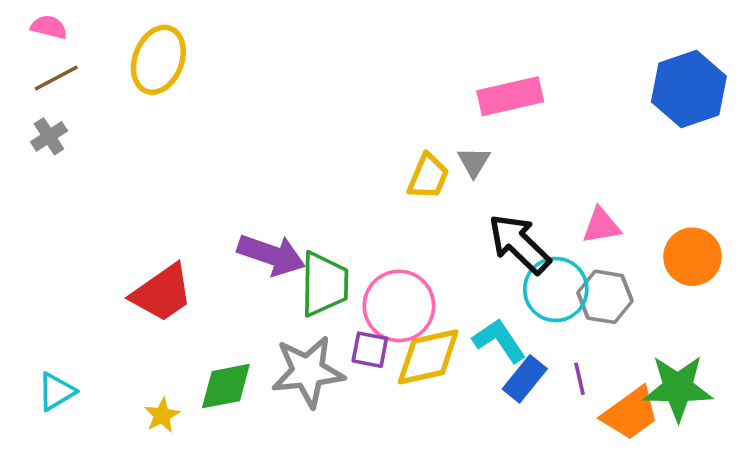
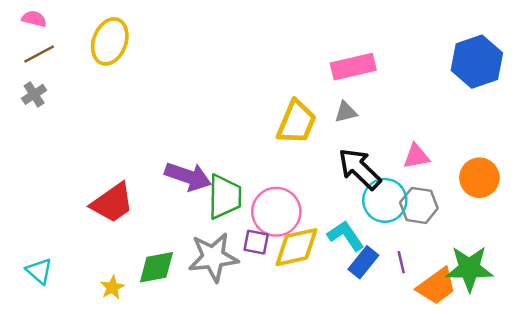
gray triangle: (474, 162) -> (346, 112), moved, turned 45
yellow trapezoid: (428, 176) -> (296, 122), size x1.4
cyan triangle: (56, 392) -> (39, 271), turned -48

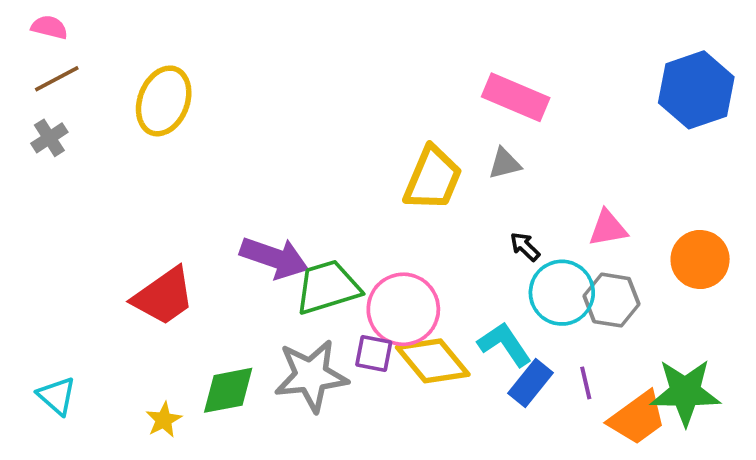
yellow ellipse: (110, 41) -> (164, 101), moved
pink rectangle: (353, 67) -> (516, 97), turned 36
black arrow: (360, 169) -> (525, 247), size x0.5
green trapezoid: (225, 197) -> (328, 287), turned -108
yellow diamond: (296, 247) -> (433, 361), turned 63

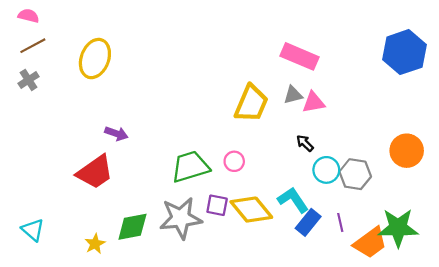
pink triangle: (608, 228) -> (313, 102), moved
purple arrow: (274, 258) -> (116, 134), moved, size x0.6
cyan circle: (562, 293) -> (326, 170), size x0.7
pink circle: (403, 309) -> (234, 161), moved, size x0.5

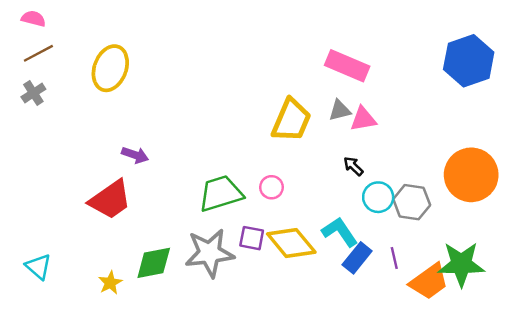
orange circle: (407, 151) -> (471, 175), size x1.4

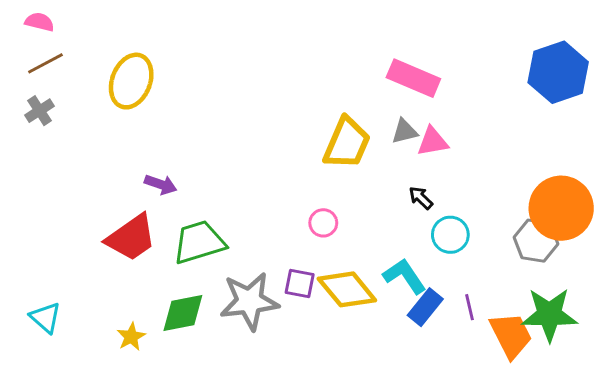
green trapezoid: (221, 193) -> (199, 242), moved
gray hexagon: (412, 202) -> (536, 241), moved
orange trapezoid: (429, 281) -> (511, 335), turned -81

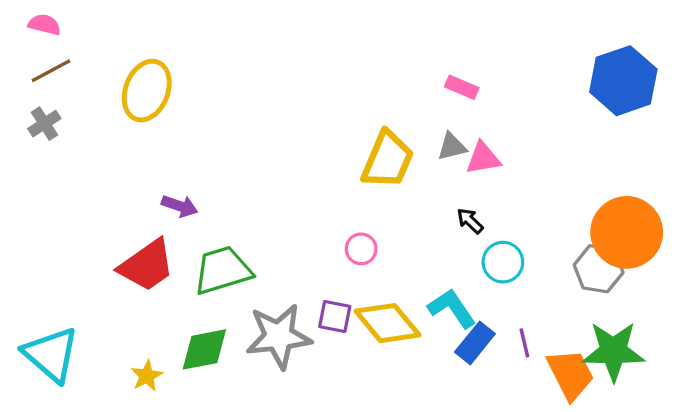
pink rectangle: (413, 78) -> (462, 87), size x0.6
cyan triangle: (45, 317) -> (51, 354), size x1.6

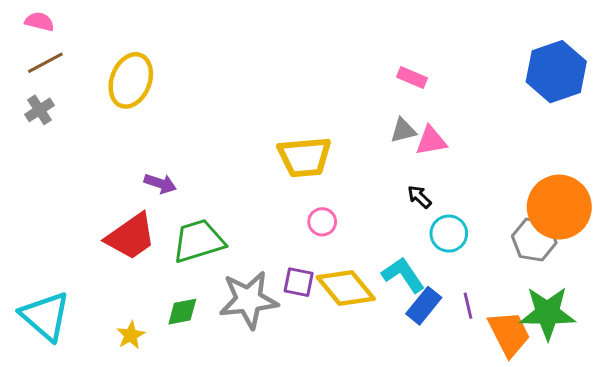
yellow trapezoid: (388, 160) -> (305, 157), moved, turned 62
green diamond: (204, 349) -> (182, 312), size x0.7

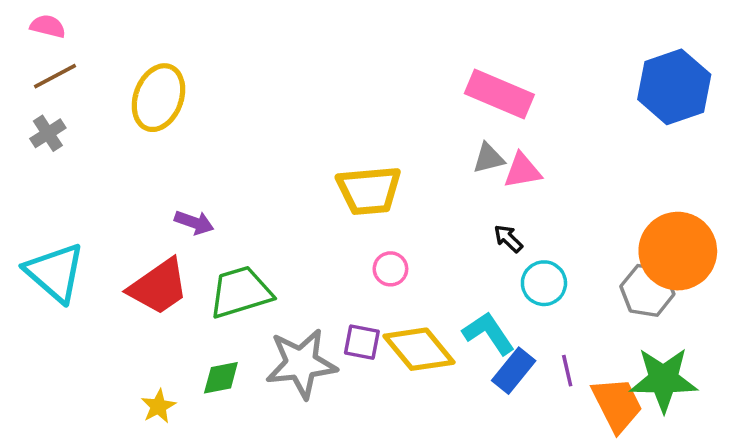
pink rectangle: (412, 77) -> (499, 94), size x1.8
cyan triangle: (45, 316) -> (55, 272), moved

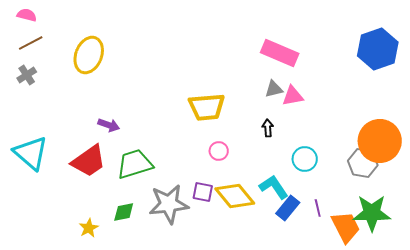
black arrow: (508, 239) -> (268, 128), moved, turned 42

